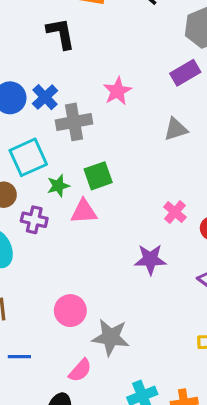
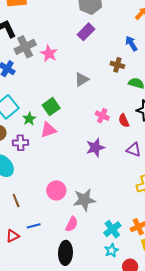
gray cross: (74, 122) -> (25, 47), moved
gray triangle: (176, 129) -> (82, 79), moved

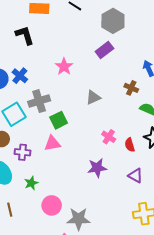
gray cross: (25, 47) -> (39, 101), moved
green star: (29, 119) -> (31, 183), moved

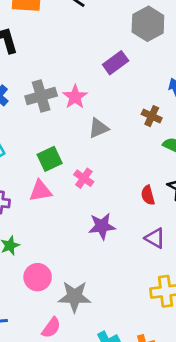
gray hexagon: (113, 21) -> (148, 24), moved
pink star: (64, 67) -> (75, 97), moved
gray cross: (39, 101) -> (41, 96), moved
pink cross: (109, 137) -> (84, 178), moved

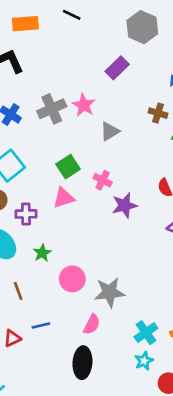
purple star: (102, 226) -> (125, 205), moved

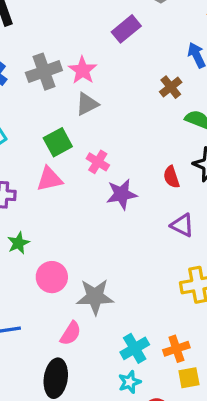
brown cross: (158, 113) -> (171, 87), turned 30
gray triangle: (110, 131) -> (87, 104), moved

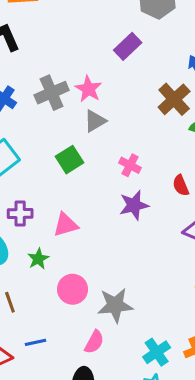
brown cross: (171, 87) -> (174, 99), size x1.5
pink cross: (98, 162) -> (130, 165), moved
pink triangle: (49, 179) -> (66, 225), moved

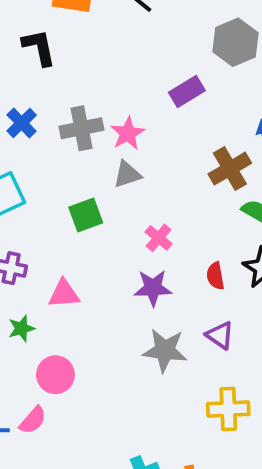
gray star: (115, 305) -> (165, 350), moved
pink semicircle: (94, 342) -> (33, 420), moved

